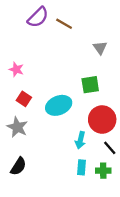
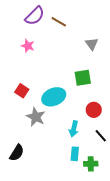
pink star: (16, 69) -> (28, 46), moved
red circle: (102, 120) -> (94, 110), size x0.6
gray star: (17, 127) -> (36, 117), moved
green cross: (103, 171) -> (91, 164), moved

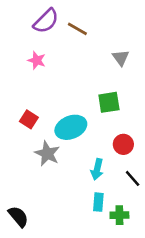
black semicircle: (17, 153) -> (18, 217), moved, turned -72

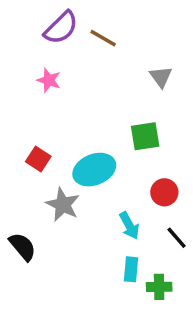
cyan arrow: (97, 169) -> (129, 226), turned -42
black semicircle: (18, 217) -> (23, 247), moved

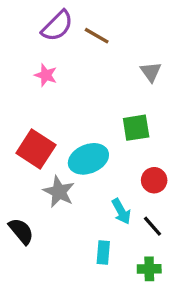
red square: (38, 159) -> (36, 149), size x1.6
black line: (177, 238) -> (152, 226), moved
cyan rectangle: (131, 269) -> (103, 252), moved

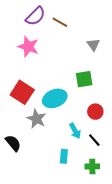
pink star: (46, 75) -> (28, 47), size x1.5

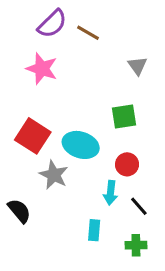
cyan ellipse: (55, 98) -> (81, 145), turned 40
red circle: (95, 112) -> (127, 164), moved
cyan arrow: (75, 131) -> (111, 193), turned 35

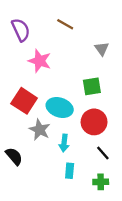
purple semicircle: (52, 24) -> (21, 30), moved, turned -70
pink star: (42, 69) -> (40, 61), moved
red circle: (127, 164) -> (94, 122), size x1.5
cyan arrow: (111, 193) -> (64, 143), moved

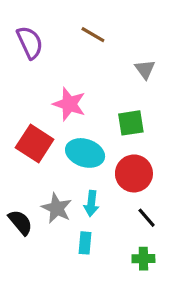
pink star: (40, 61) -> (69, 104), moved
gray star: (40, 130) -> (57, 208), moved
cyan rectangle: (70, 171) -> (85, 243), moved

